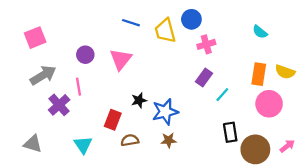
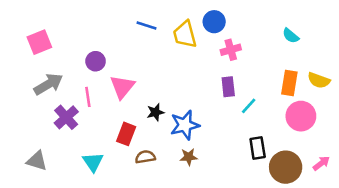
pink triangle: (121, 59) -> (122, 87), moved
purple rectangle: (204, 78) -> (228, 87), turned -42

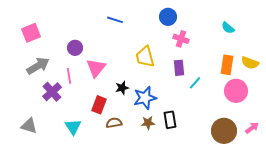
yellow trapezoid: (185, 34) -> (145, 57), moved
pink cross: (231, 50) -> (181, 39), turned 35
black rectangle: (258, 148) -> (170, 120), moved

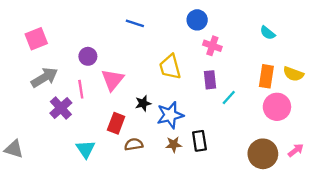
gray triangle: (29, 126) -> (14, 149), moved

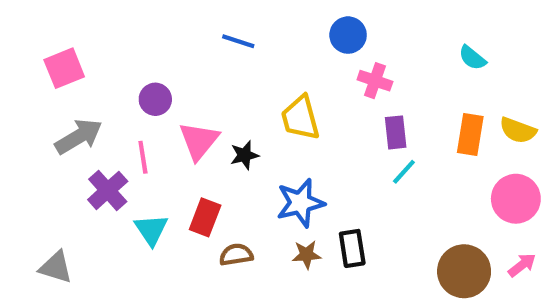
purple rectangle: (210, 80) -> (396, 132), moved
black star: (143, 103) -> (244, 155), moved
pink circle: (277, 107) -> (516, 199), moved
gray triangle: (14, 149) -> (56, 267), moved
cyan triangle: (86, 149) -> (151, 230), moved

